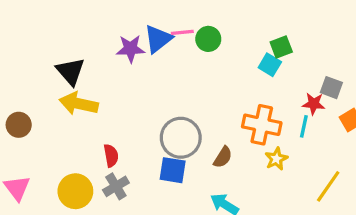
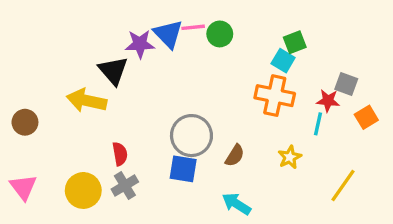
blue triangle: (158, 39) -> (168, 34), turned -36
black triangle: (71, 71) -> (113, 71), moved
orange cross: (262, 125) -> (275, 96), moved

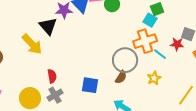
orange cross: (275, 96) -> (145, 41), turned -30
yellow arrow: (87, 101) -> (32, 44), turned -145
cyan line: (318, 124) -> (160, 54), moved, turned -64
gray circle: (191, 136) -> (125, 60), moved

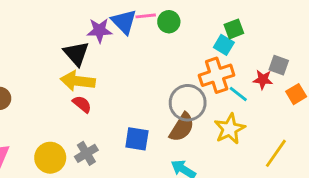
yellow arrow: (32, 44) -> (78, 81), moved, turned 140
red semicircle: (52, 76) -> (82, 104), moved, turned -40
brown semicircle: (121, 77) -> (182, 127), size x1.5
yellow star: (154, 78) -> (230, 129), size x1.5

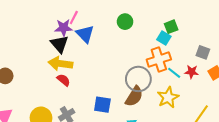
pink line: (146, 16) -> (74, 17), moved, turned -56
blue triangle: (124, 22) -> (85, 34), moved
purple star: (99, 30) -> (64, 28), moved
red star: (263, 80) -> (192, 72), moved

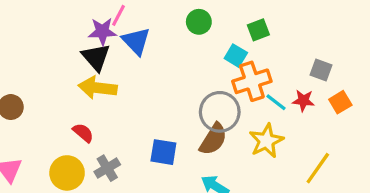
green square: (171, 27) -> (258, 30), moved
cyan square: (164, 38) -> (236, 56), moved
red semicircle: (64, 80) -> (83, 133), moved

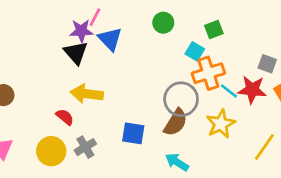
yellow arrow: (98, 88) -> (87, 94), moved
red star: (303, 101) -> (252, 90), size x1.5

